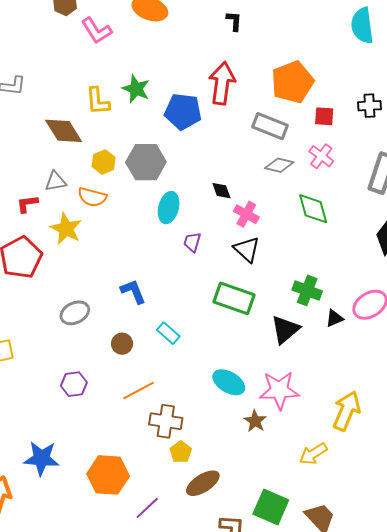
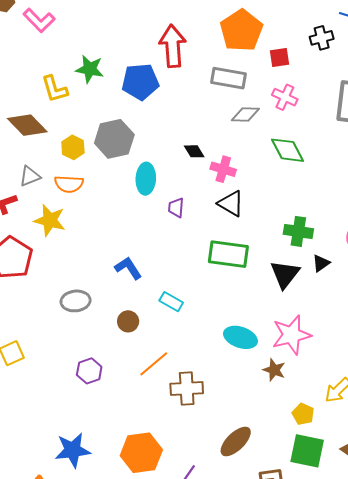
gray ellipse: (75, 313) -> (76, 301), turned 32
black triangle: (335, 318) -> (321, 263), moved
yellow pentagon: (181, 452) -> (303, 414), moved

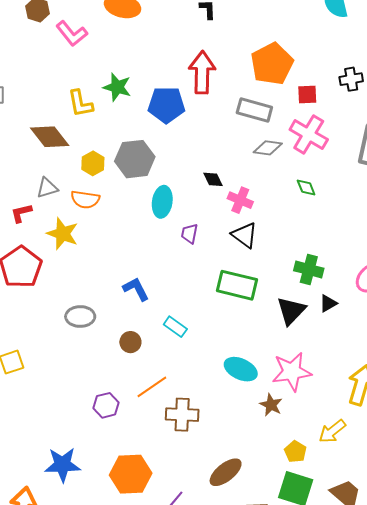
pink cross: (285, 97) -> (309, 135), size x1.5
green diamond: (288, 150) -> (306, 188), size x0.6
purple hexagon: (89, 371) -> (106, 405), moved

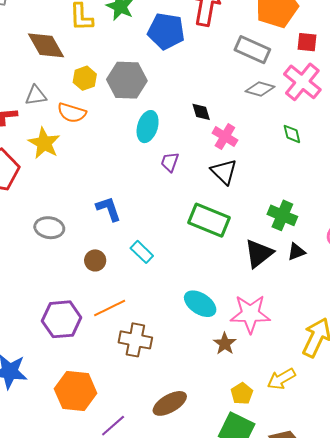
purple hexagon: (106, 405) -> (62, 319), size x1.5

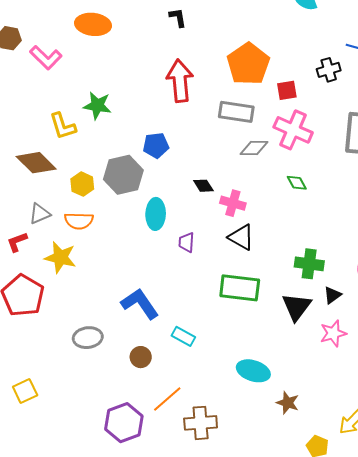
blue pentagon: (166, 31) -> (156, 145), moved, size x0.7
blue L-shape: (109, 209) -> (140, 304), size x1.4
pink star: (250, 314) -> (333, 333), moved, size x0.7

